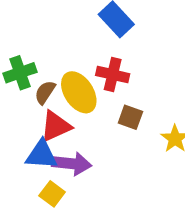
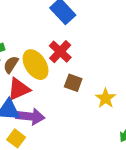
red cross: (113, 75) -> (60, 52), turned 30

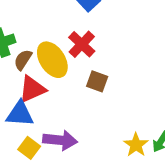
yellow star: (106, 98) -> (136, 145), moved
purple arrow: (30, 116) -> (60, 140), moved

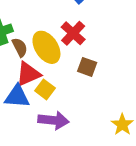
brown semicircle: (23, 60) -> (20, 47), turned 120
yellow square: (29, 148) -> (45, 89), moved

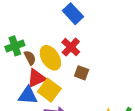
yellow square: (45, 89) -> (49, 90), size x1.5

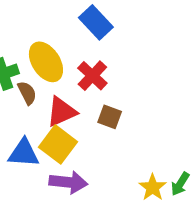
yellow ellipse: (50, 58) -> (46, 62), moved
red triangle: (36, 78) -> (61, 112), moved

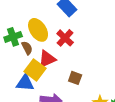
brown square: (110, 117) -> (75, 78), moved
yellow square: (58, 144) -> (35, 70), moved

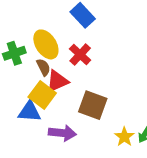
brown semicircle: (27, 48) -> (43, 67), moved
brown square: (75, 78) -> (93, 105), size x1.6

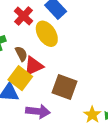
yellow ellipse: (46, 44) -> (47, 34), moved
red cross: (80, 55) -> (24, 16), moved

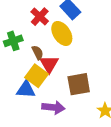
red triangle: (33, 66) -> (49, 64), turned -36
brown square: (65, 87) -> (79, 84), turned -30

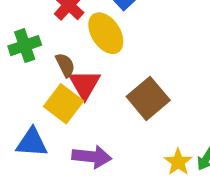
brown square: (79, 84) -> (148, 98), moved, turned -30
blue triangle: (26, 89) -> (32, 143), moved

